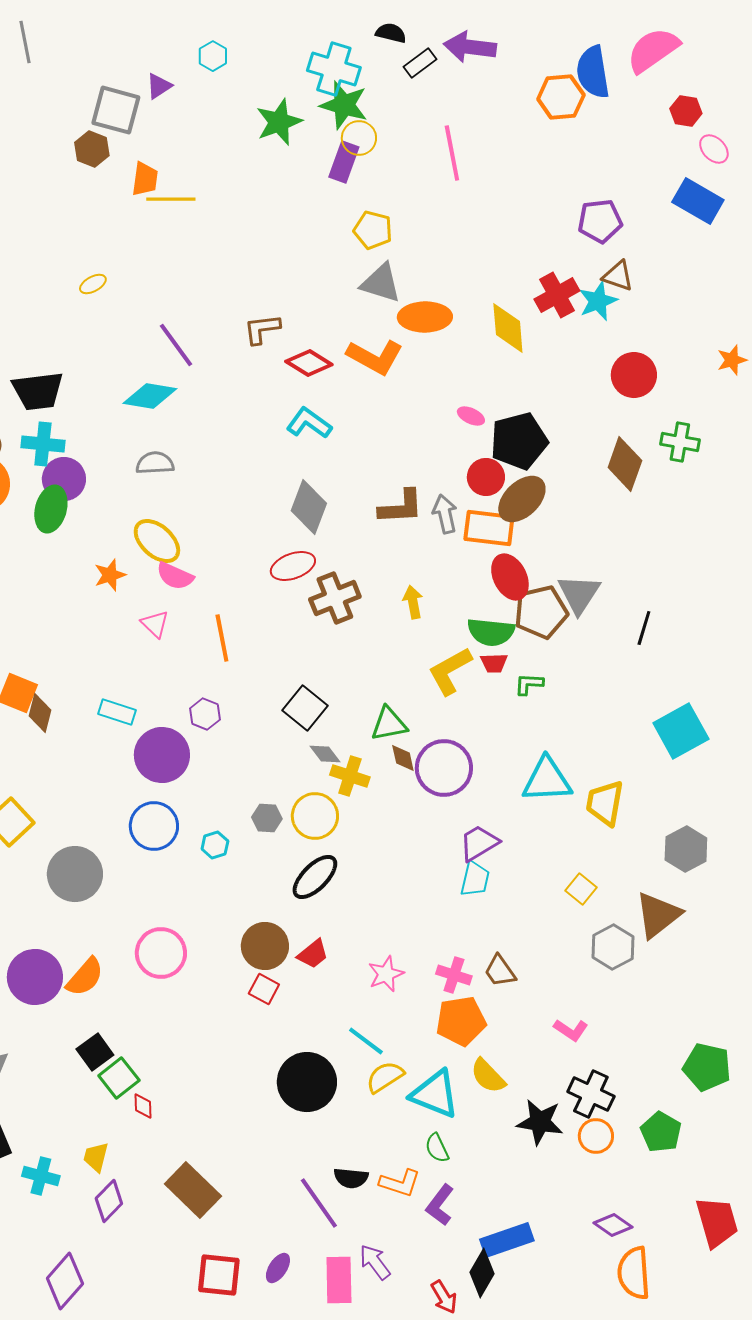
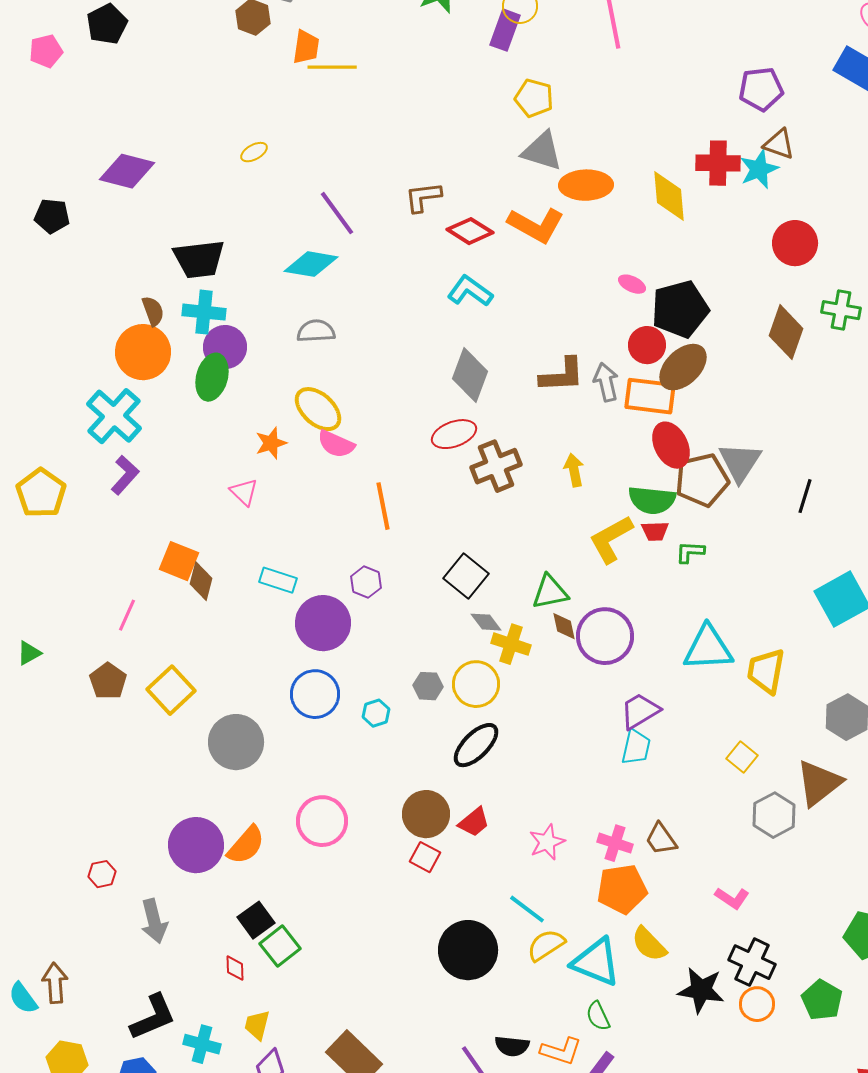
red cross: (557, 295) -> (718, 163), turned 30
pink triangle: (155, 624) -> (244, 492), moved
red diamond: (143, 1106) -> (235, 968), moved

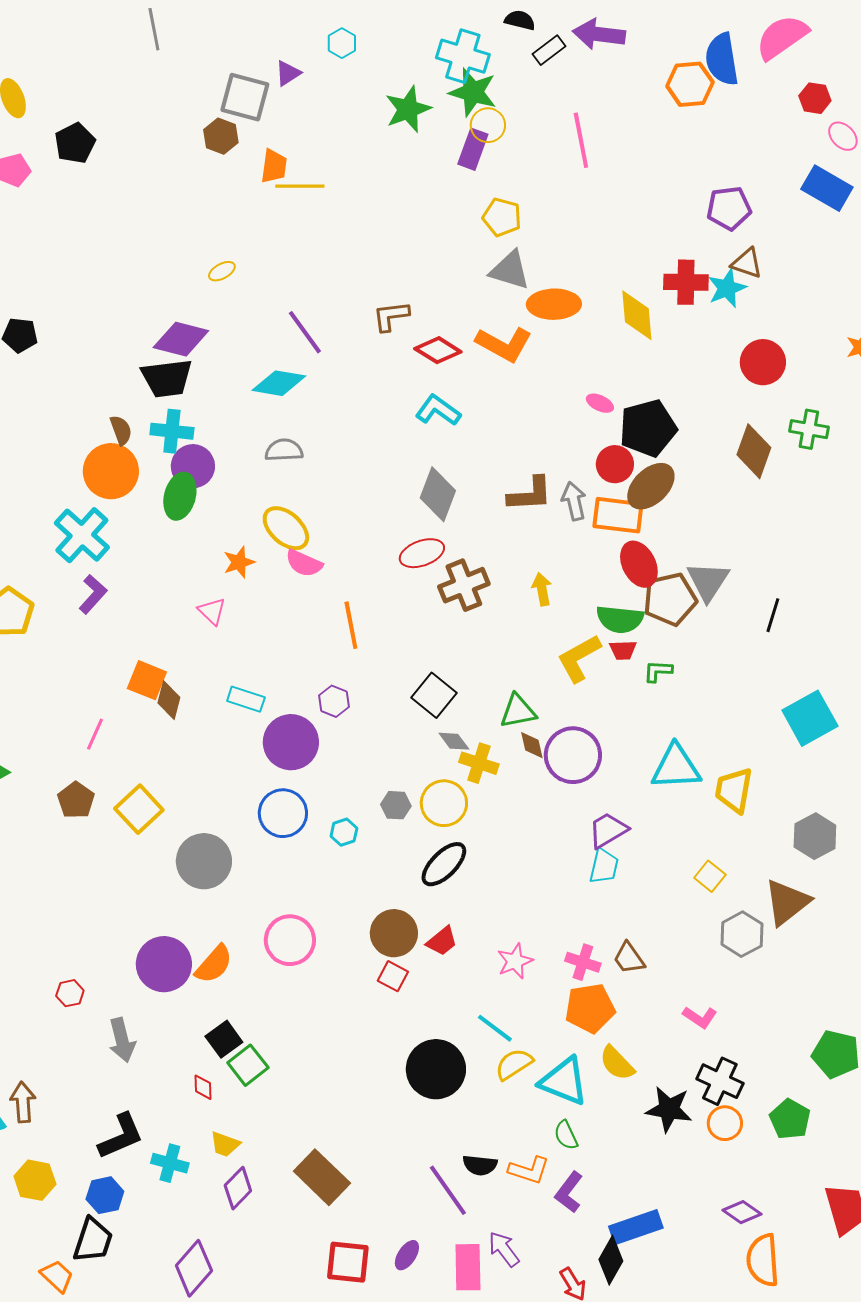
purple diamond: (127, 171) -> (181, 339), moved
yellow trapezoid: (257, 1025) -> (225, 1144), turned -84

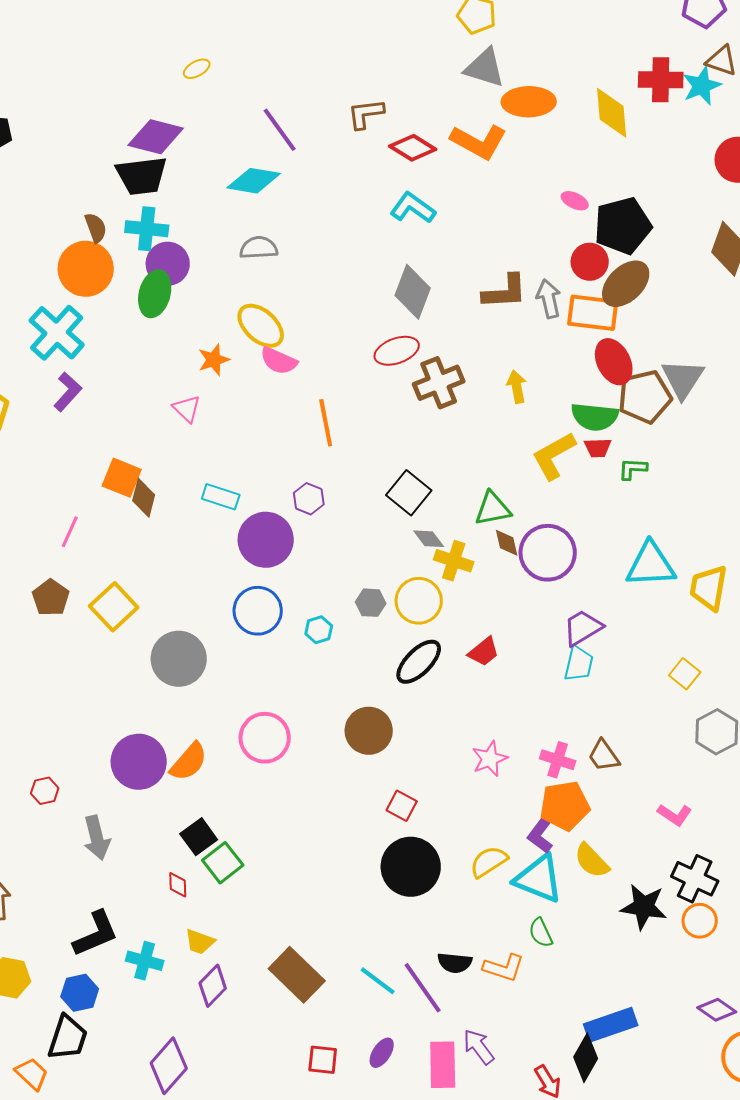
red trapezoid: (442, 941) -> (484, 652), moved
red square: (393, 976) -> (402, 806), moved
cyan line: (495, 1028) -> (378, 981), moved
purple L-shape: (569, 1192) -> (542, 833), moved
red square: (348, 1262) -> (323, 1060), size x0.7

